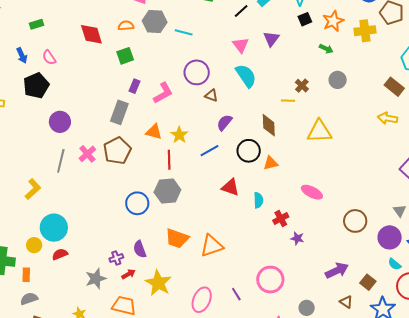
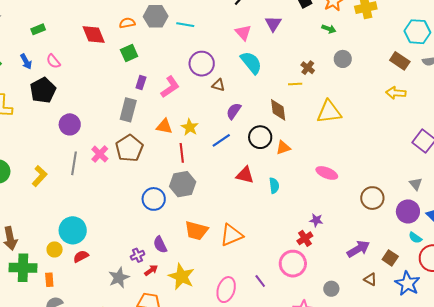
yellow L-shape: (33, 189) -> (40, 176), moved
red cross: (281, 219) -> (305, 238), moved

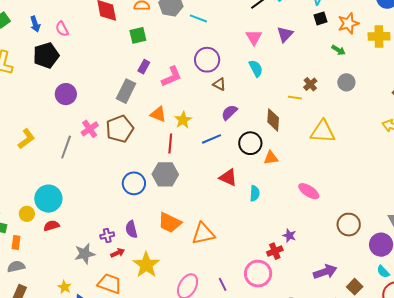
cyan semicircle: (251, 63) -> (256, 68), size x0.7
gray line: (74, 163) -> (66, 147), moved

